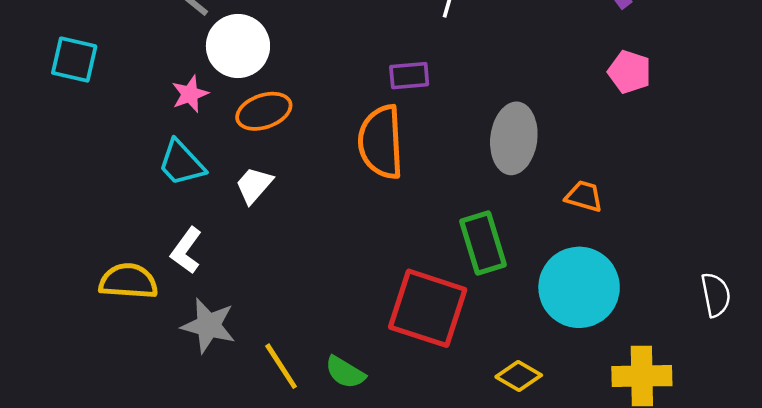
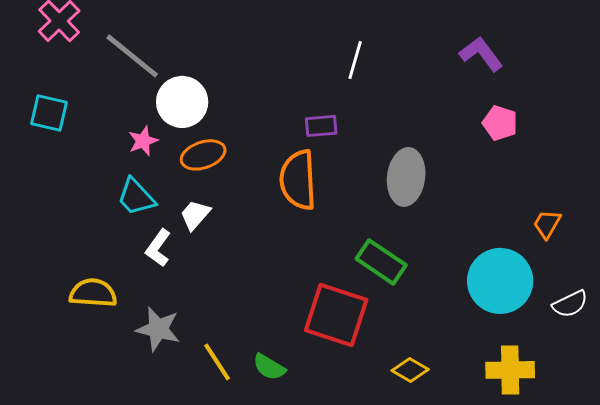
orange trapezoid: (584, 196) -> (547, 224), moved, turned -76
green rectangle: (483, 243) -> (381, 262), turned -39
white L-shape: (186, 250) -> (158, 248), moved
cyan circle: (579, 287) -> (500, 281), moved
white semicircle: (716, 295) -> (570, 304), turned 75

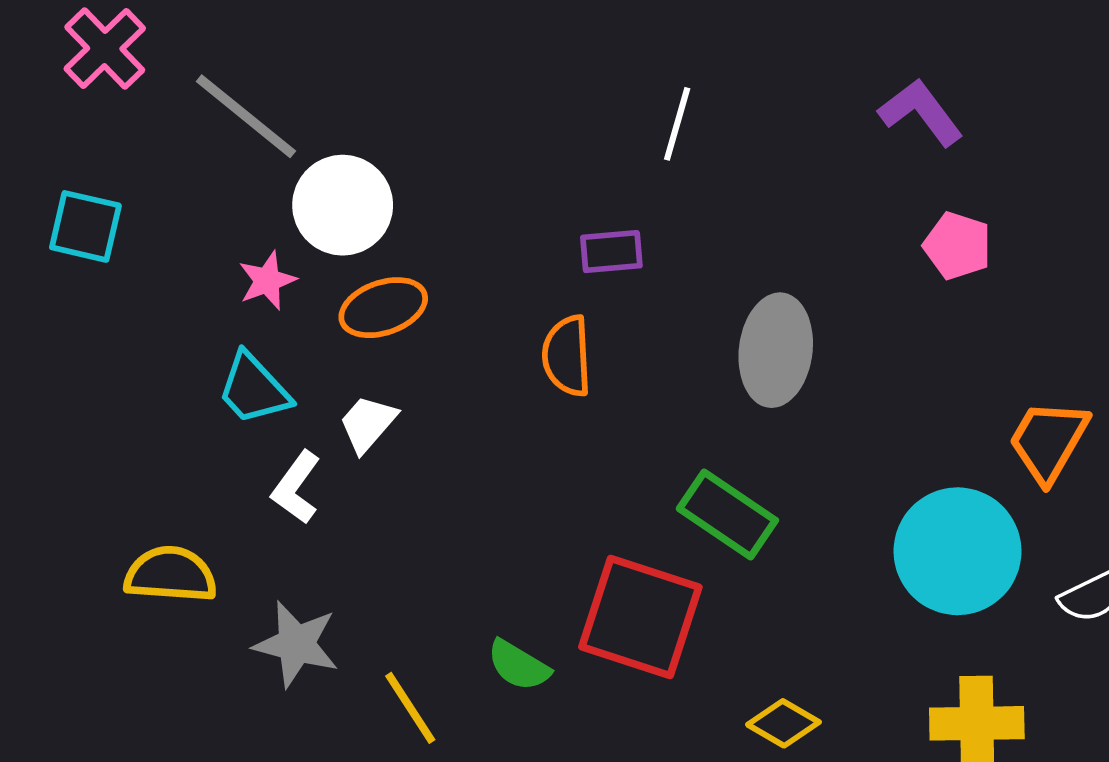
orange semicircle: (298, 180) -> (567, 356), size x0.7
orange trapezoid: (547, 224) -> (1048, 441), size x1.5
green semicircle: (269, 367) -> (519, 665), moved

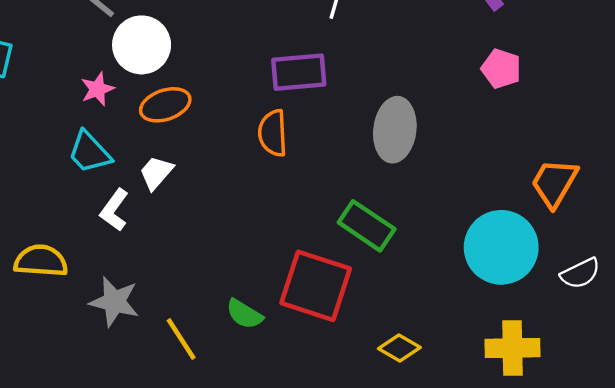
purple rectangle: (611, 252) -> (299, 72), size x1.5

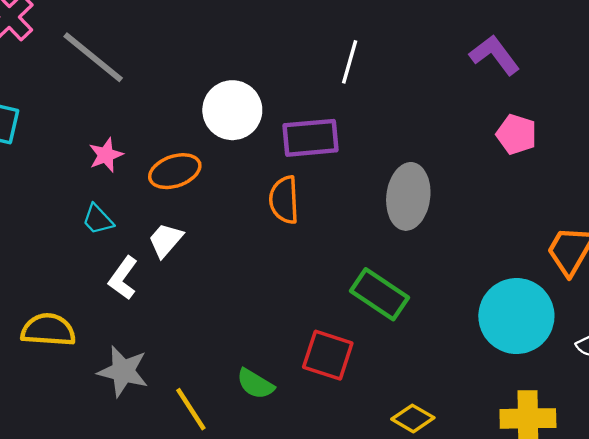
white circle: (142, 45) -> (232, 110), moved
cyan trapezoid: (89, 152) -> (98, 219), size x0.7
red square: (316, 286) -> (328, 355), size x0.7

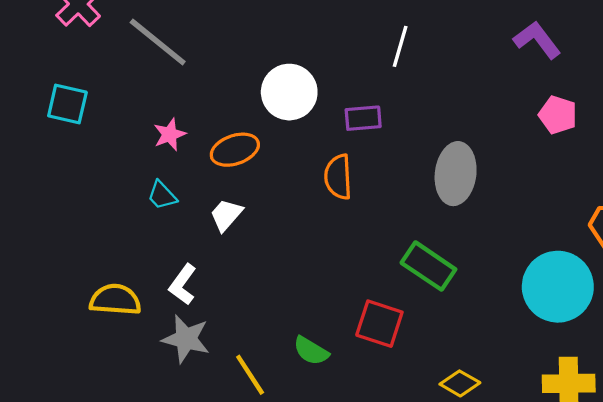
purple rectangle: (311, 138) -> (363, 118), size x0.7
white L-shape: (123, 278) -> (183, 284), moved

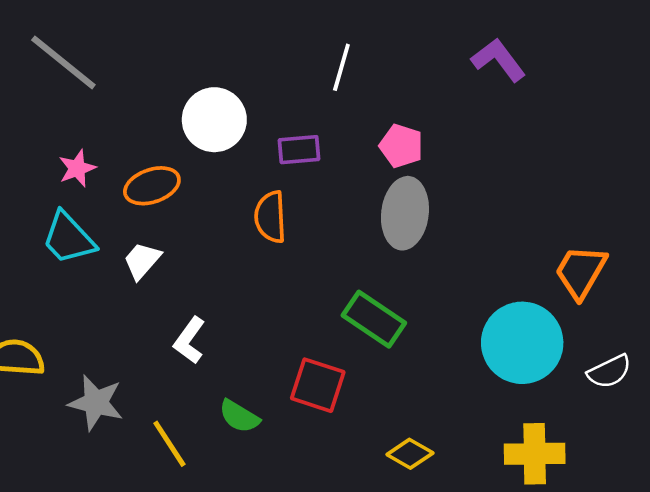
pink pentagon: (558, 115) -> (401, 146), moved
cyan trapezoid: (162, 195) -> (68, 238), size x1.6
white L-shape: (183, 284) -> (189, 340), moved

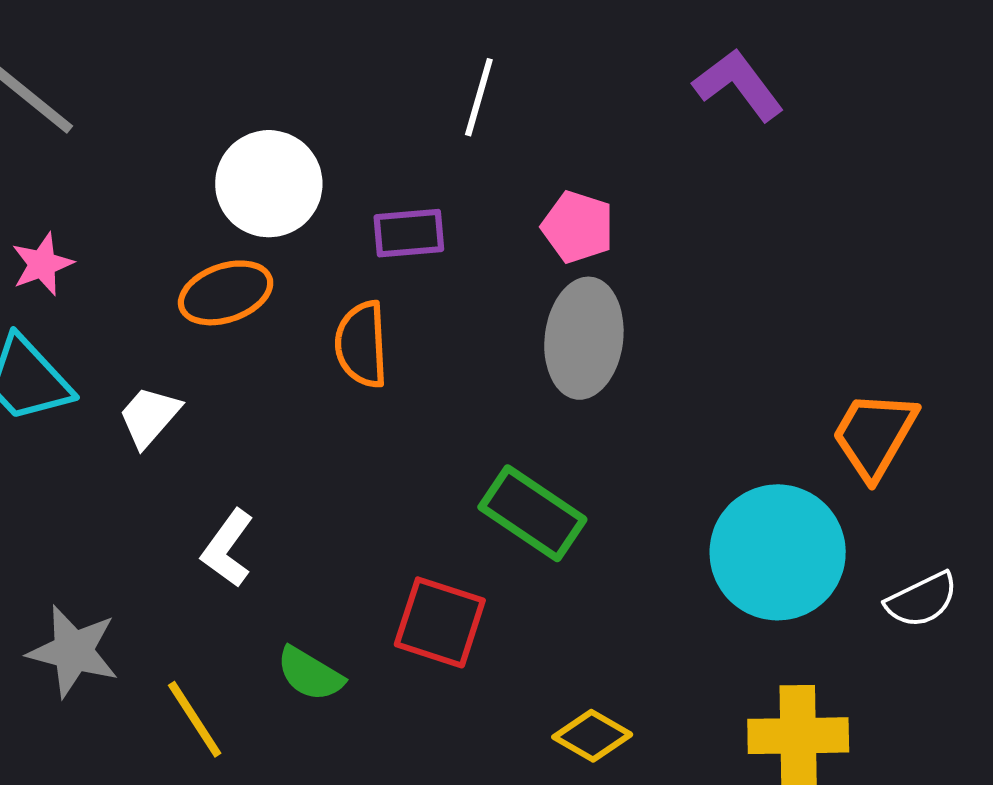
orange ellipse: (152, 186) -> (226, 293), moved

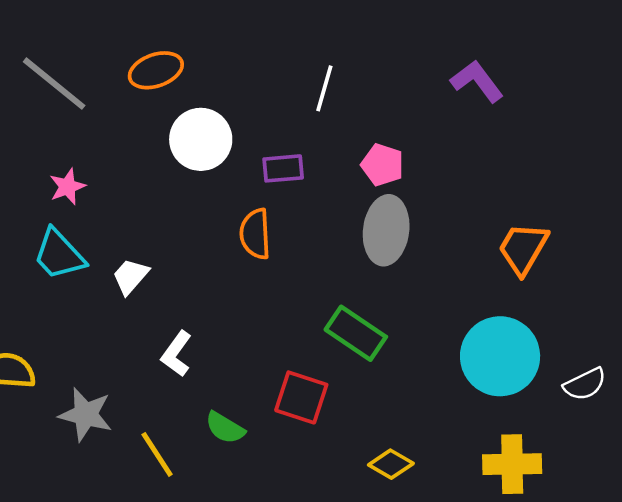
orange ellipse: (226, 293) -> (156, 70), moved
orange trapezoid: (874, 435) -> (523, 248), moved

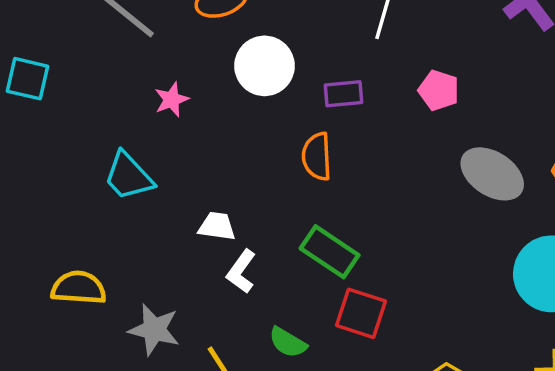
pink star: (67, 187) -> (172, 100), moved
gray ellipse: (386, 230) -> (492, 174), moved, turned -64
white trapezoid: (130, 276) -> (217, 226), moved, turned 57
green rectangle: (356, 333) -> (330, 252), moved

